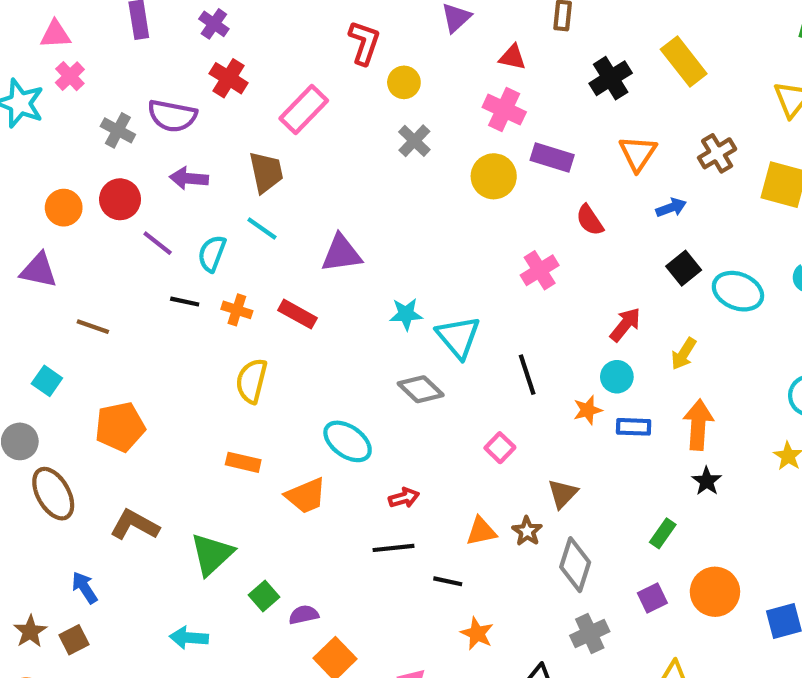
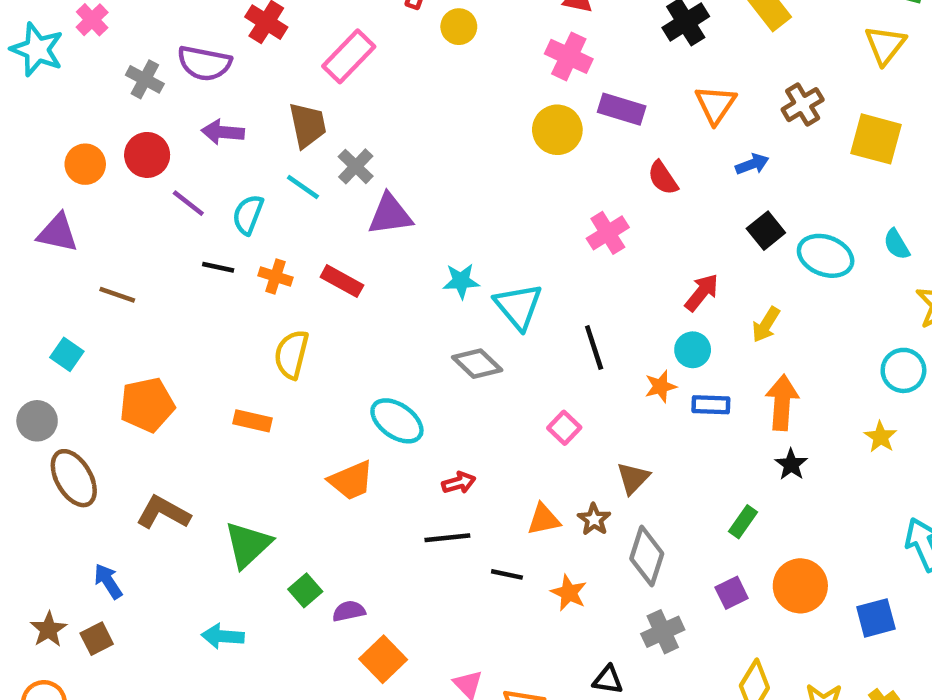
gray cross: (414, 141) -> (356, 166), moved
orange rectangle: (243, 462) -> (253, 421), moved
orange star: (477, 633) -> (569, 593), moved

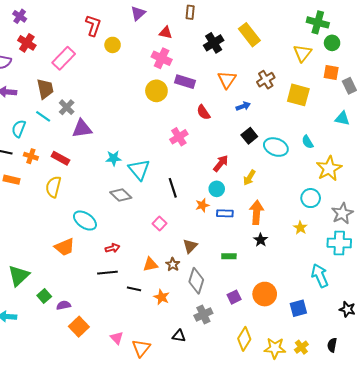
yellow semicircle: (291, 354) -> (53, 187), moved
orange rectangle: (253, 421) -> (11, 180), moved
green rectangle: (743, 522) -> (229, 256), moved, turned 56

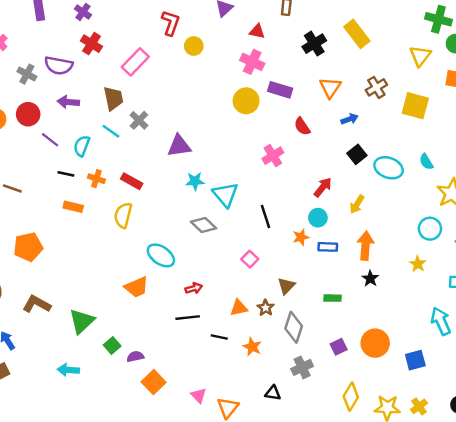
purple triangle: (82, 129) -> (179, 146), moved

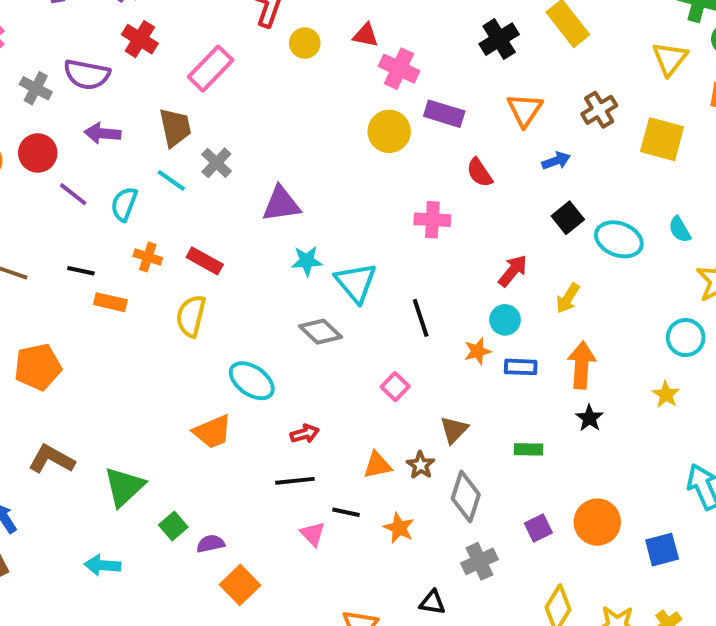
red triangle: (257, 31) -> (366, 35), moved
pink cross: (273, 156) -> (432, 220), turned 35
black line: (66, 174) -> (81, 271), moved
pink triangle: (199, 395) -> (313, 534), moved

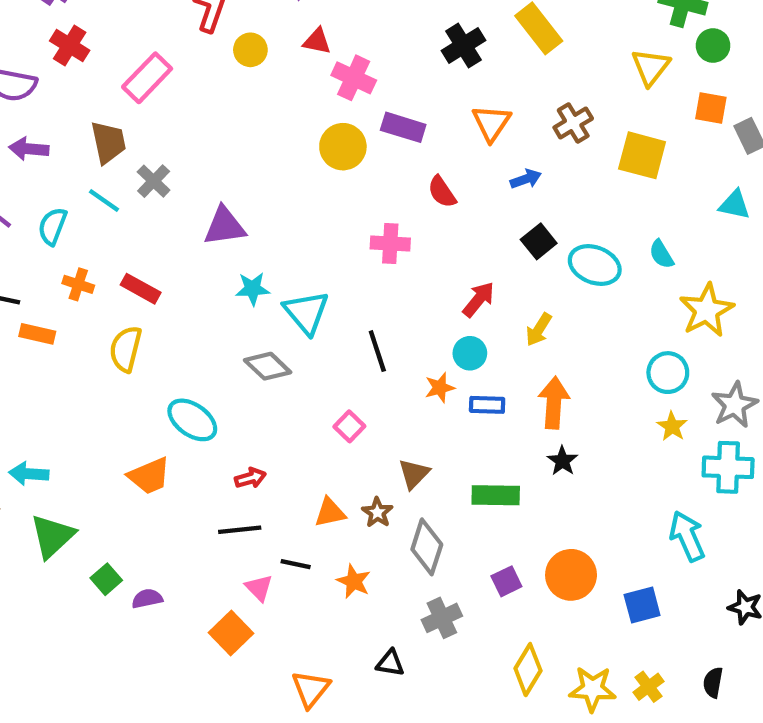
yellow star: (666, 394) -> (672, 426), moved
green rectangle: (529, 449) -> (496, 495), size x1.5
cyan arrow: (103, 565) -> (29, 474), moved
orange square: (240, 585) -> (231, 633), moved

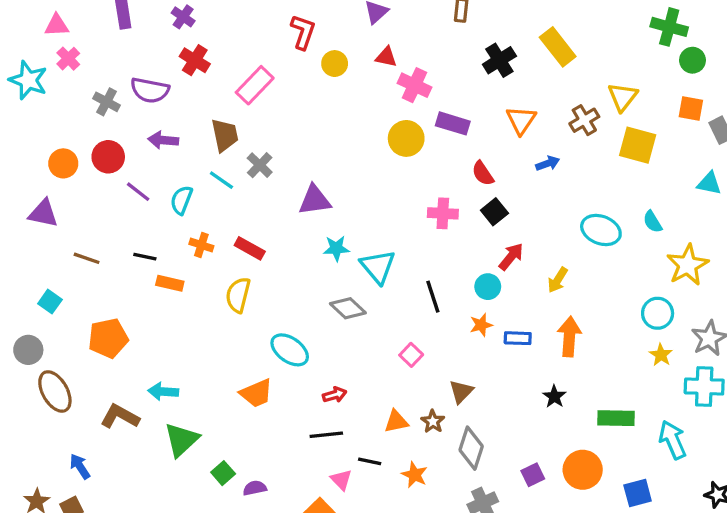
yellow triangle: (651, 67) -> (623, 97), moved
black square: (539, 241) -> (494, 212), moved
cyan circle: (470, 353) -> (488, 287), moved
black star: (562, 461) -> (554, 396), moved
green rectangle: (496, 495) -> (616, 418), moved

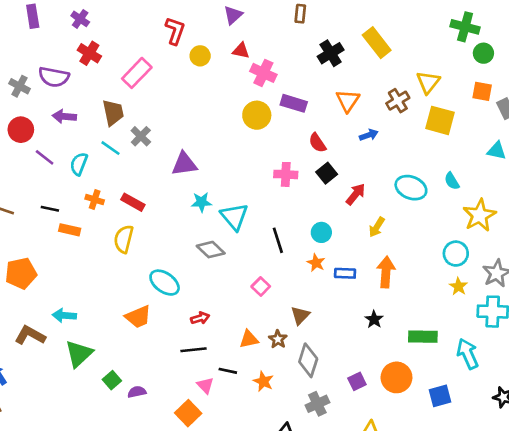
red arrow: (511, 257) -> (356, 194), moved
orange star: (481, 325) -> (316, 263), turned -30

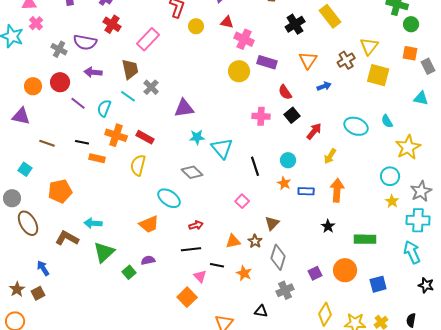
orange cross: (95, 199) -> (116, 135), size x1.5
gray diamond: (211, 250) -> (192, 172), moved
cyan arrow: (468, 354) -> (412, 252), moved
purple semicircle: (137, 392) -> (148, 260), moved

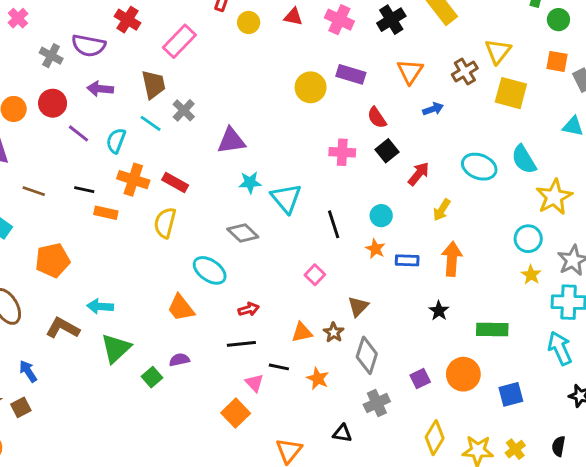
pink cross: (244, 39) -> (339, 20), moved
cyan semicircle: (387, 121) -> (524, 159), size x1.5
orange trapezoid: (149, 224) -> (181, 308), turned 75

